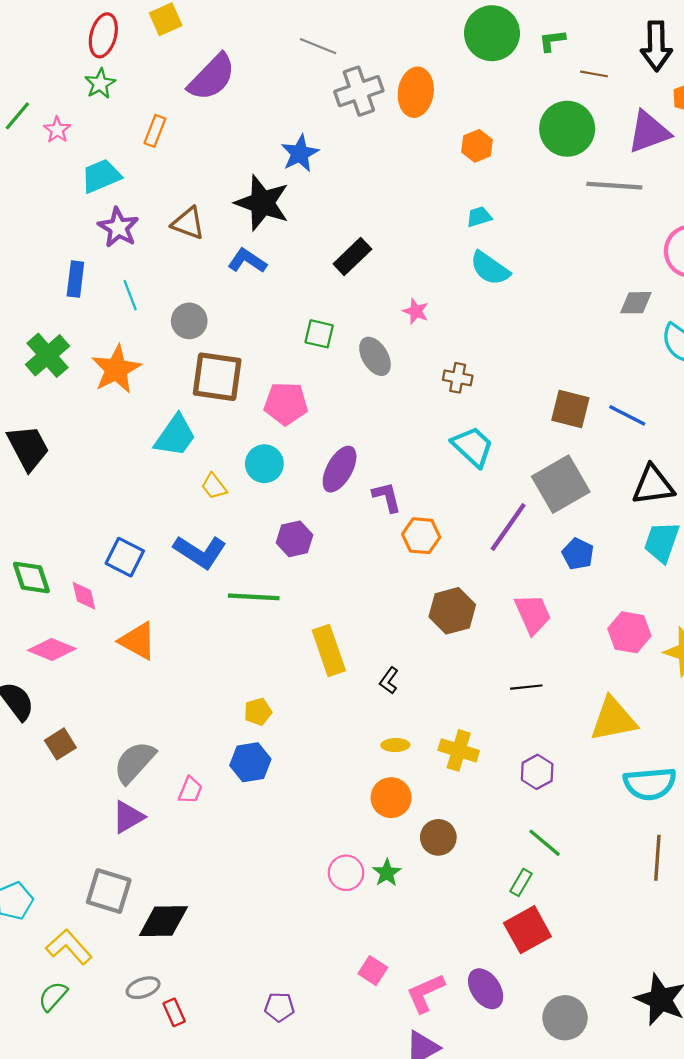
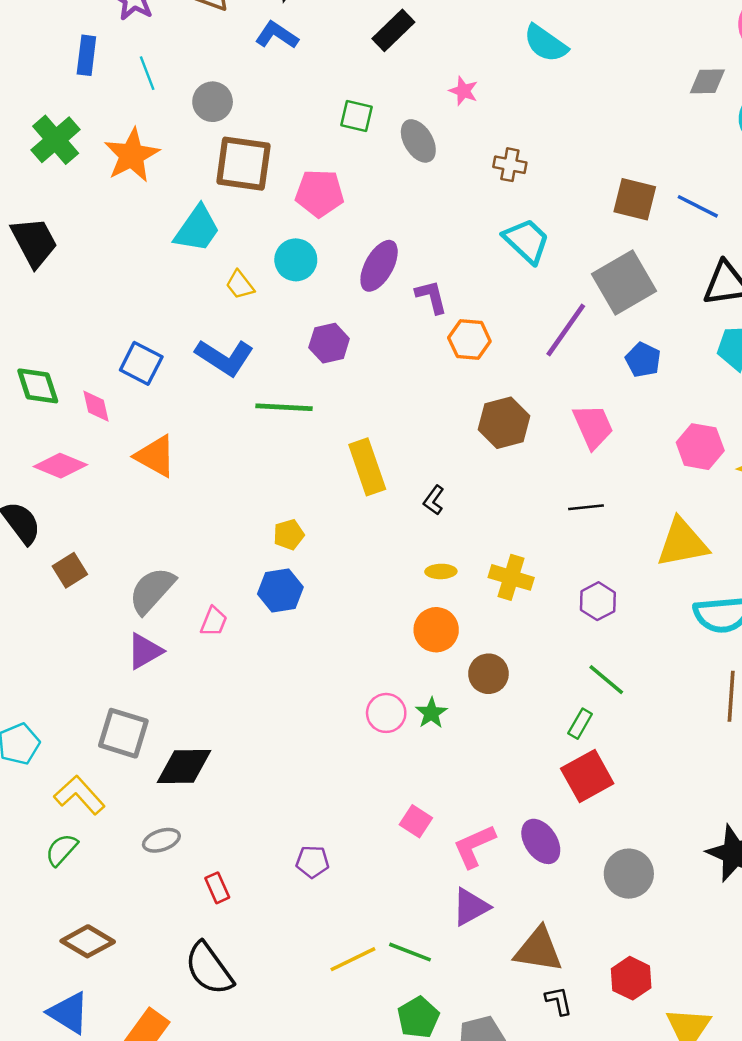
red rectangle: (174, 1012) -> (217, 888), moved

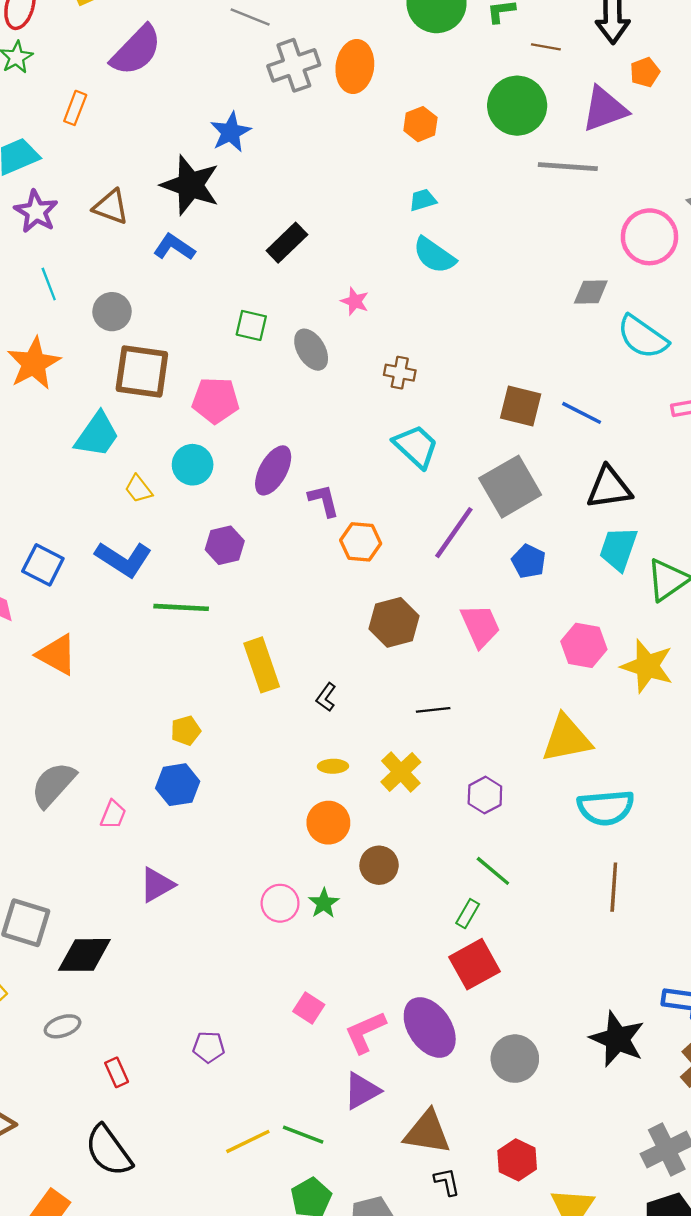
black line: (586, 507) -> (433, 710), moved
yellow cross: (511, 577) -> (401, 772), turned 30
purple triangle: (145, 651) -> (157, 885), moved
purple ellipse: (541, 841) -> (430, 1027), size x1.4

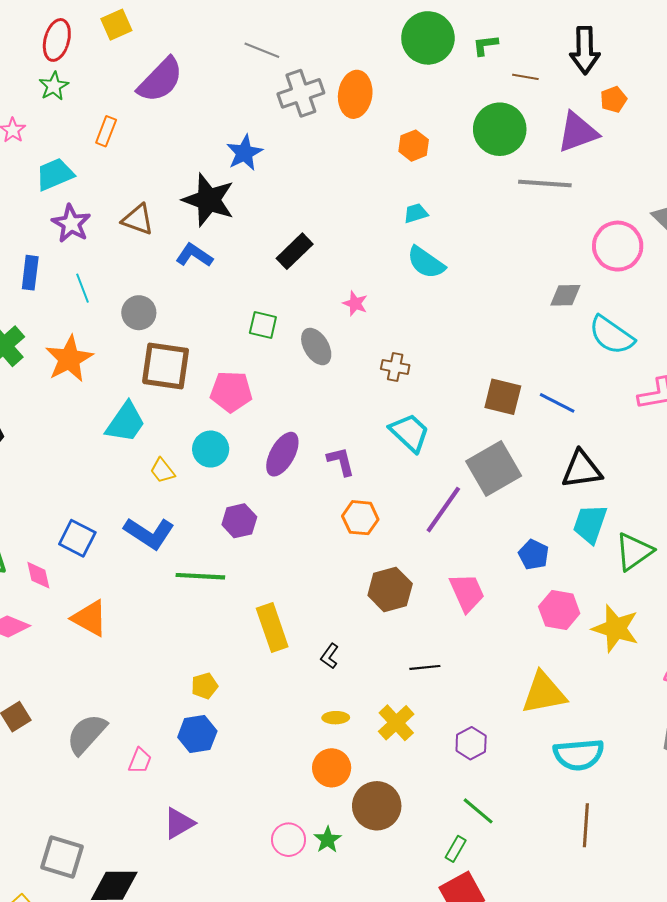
purple L-shape: (324, 500) -> (341, 461), moved
blue pentagon: (529, 561) -> (534, 555), moved
brown circle: (379, 865) -> (377, 806), size x1.4

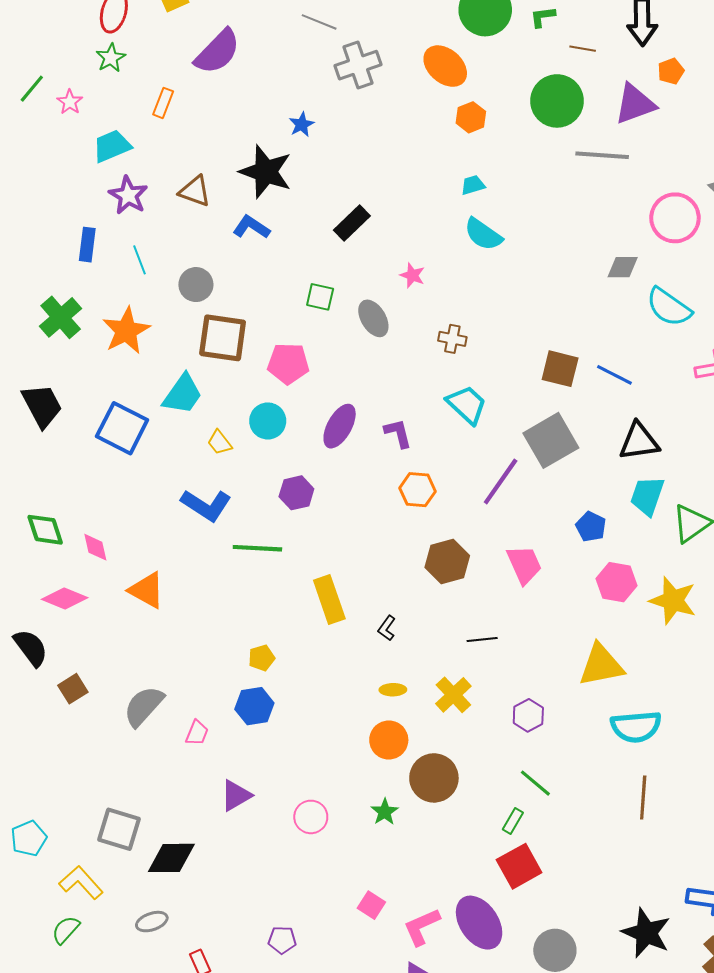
orange ellipse: (355, 94) -> (445, 66), moved, turned -57
blue star: (244, 153) -> (302, 125), size x0.7
blue square: (77, 538) -> (122, 428), moved, size x1.4
pink circle: (289, 840) -> (311, 817), moved

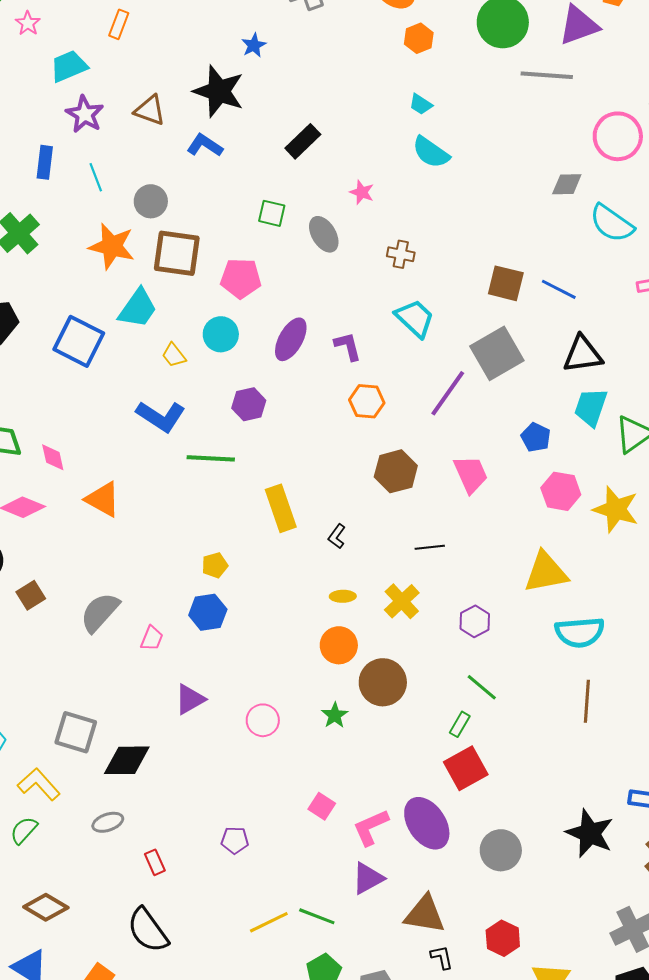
cyan trapezoid: (473, 185) -> (421, 104), turned -130
orange star: (126, 331) -> (112, 246), moved, turned -30

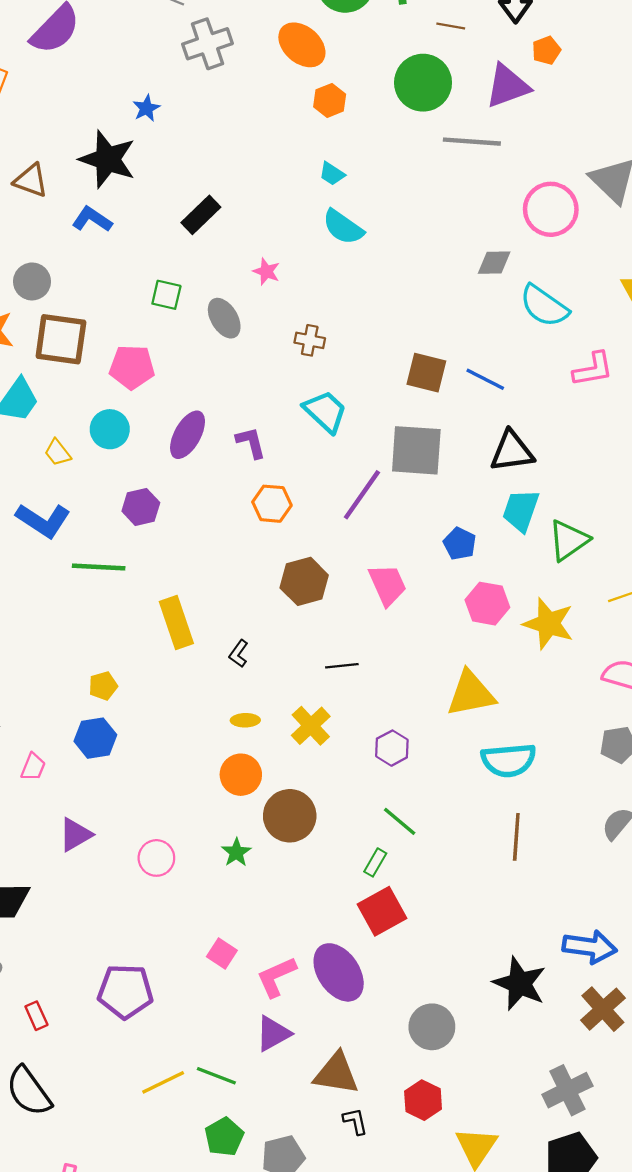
gray square: (497, 353) -> (416, 450), turned 34
purple pentagon: (235, 840) -> (125, 991), size x1.8
gray circle: (501, 850) -> (432, 1027), moved

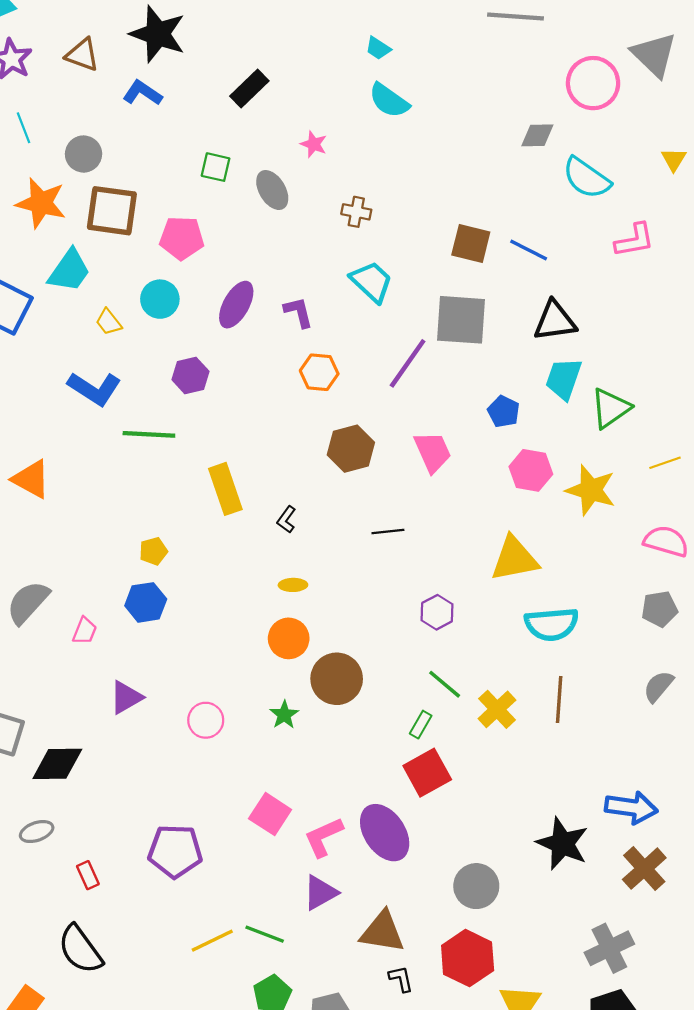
yellow cross: (311, 726) -> (497, 709), moved
pink square: (222, 954) -> (270, 814), size x1.4
red hexagon: (423, 1100) -> (468, 958), size x1.4

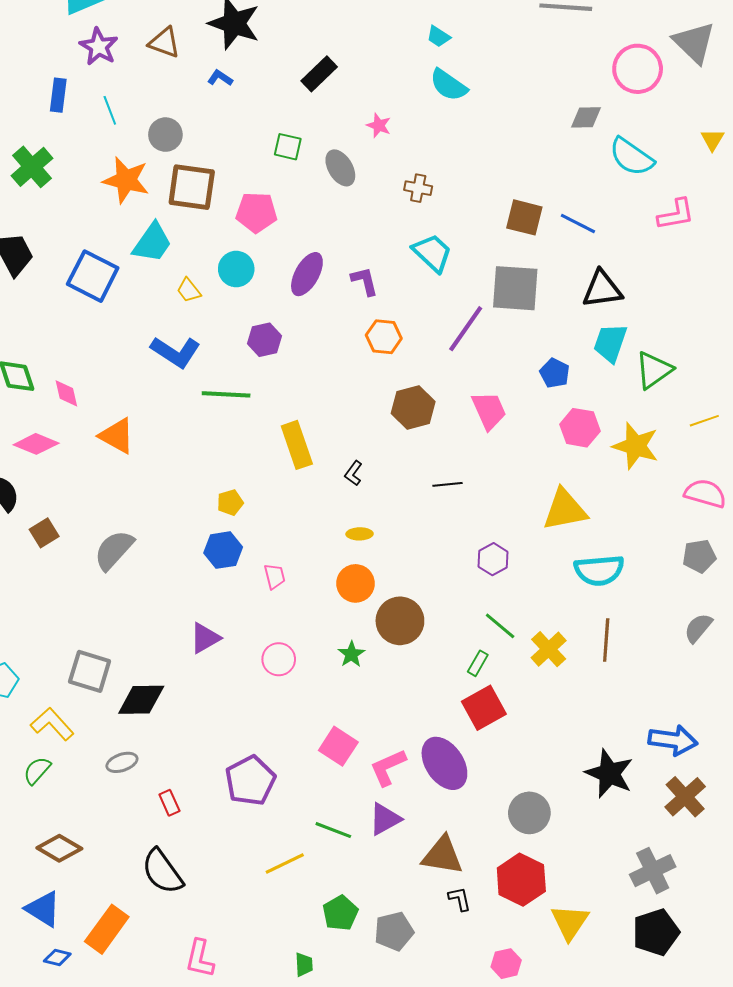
blue L-shape: (142, 93) -> (220, 78), size x0.7
pink trapezoid: (85, 631) -> (275, 576), moved, turned -36
purple pentagon: (175, 851) -> (250, 781), turned -30
green line: (265, 934) -> (333, 830), moved

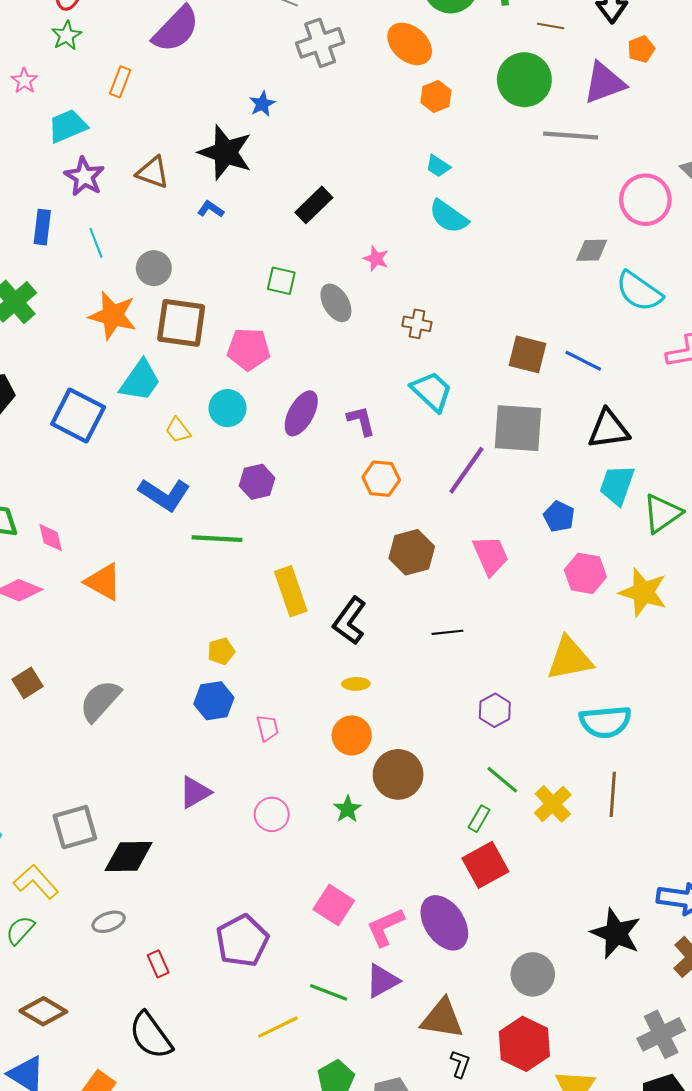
black L-shape: (353, 473) -> (350, 621), size x1.8
gray square: (90, 671) -> (75, 827), turned -33
black L-shape: (460, 899) -> (460, 1064), turned 32

